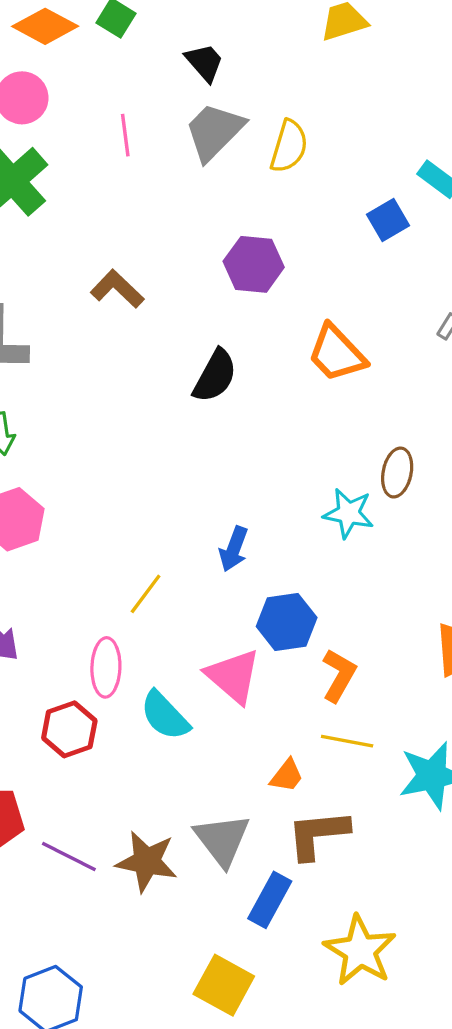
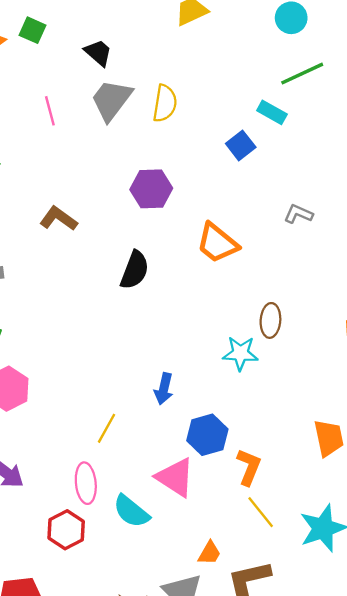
yellow line: (347, 741) -> (261, 512), turned 48
orange trapezoid: (287, 776) -> (209, 553), moved

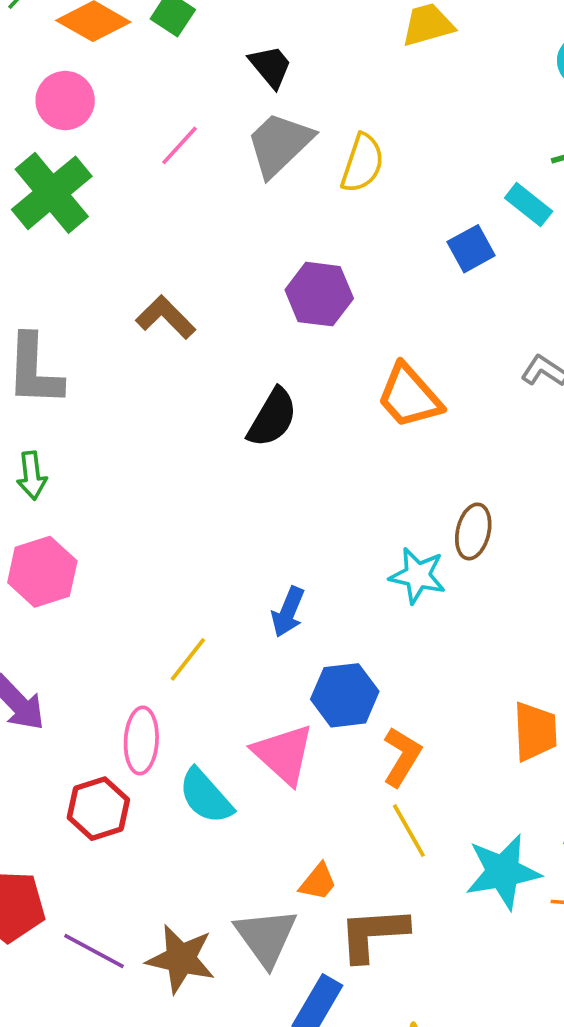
pink line: (50, 111) -> (180, 145), turned 48

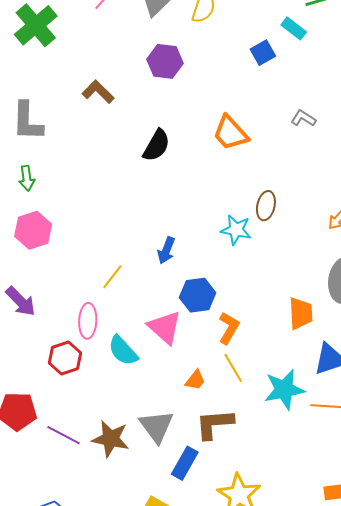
purple hexagon: (319, 294) -> (165, 61), moved
orange trapezoid: (318, 882) -> (195, 380), moved

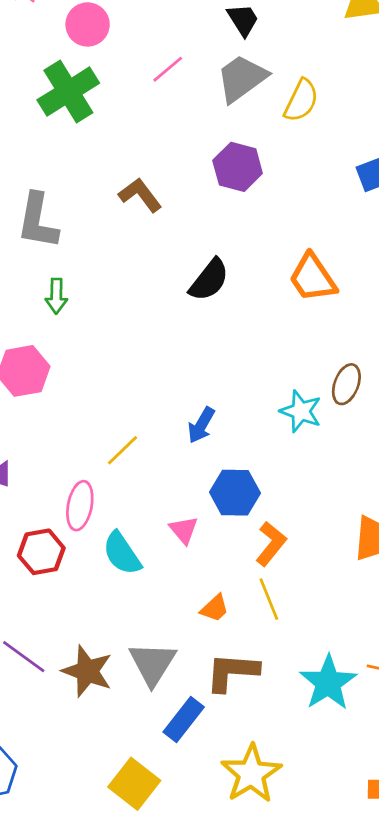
green arrow: (27, 178) -> (56, 296), moved
pink triangle: (165, 327) -> (184, 530), size x0.6
cyan star: (284, 390) -> (328, 683), moved, turned -30

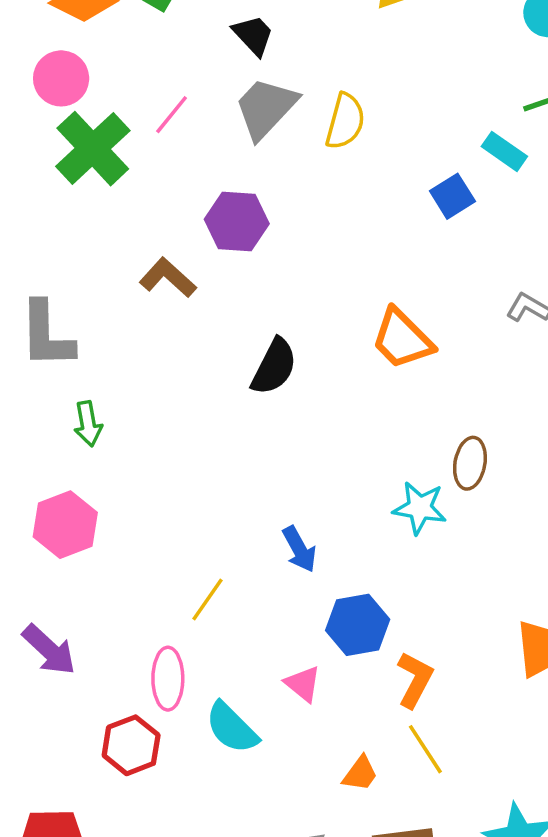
green cross: (68, 91) -> (93, 149), moved
purple hexagon: (238, 167) -> (237, 222), moved
blue arrow: (201, 425) -> (299, 549), turned -48

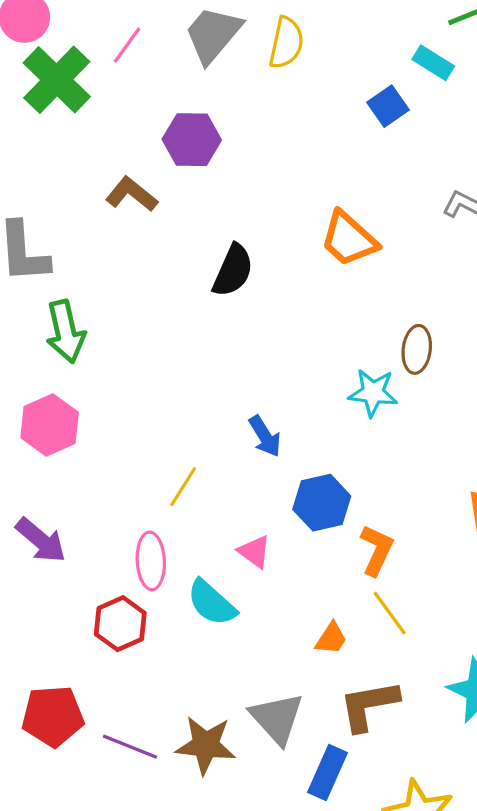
green arrow: (88, 424) -> (66, 332), size x1.5
pink triangle: (303, 684) -> (254, 552), moved

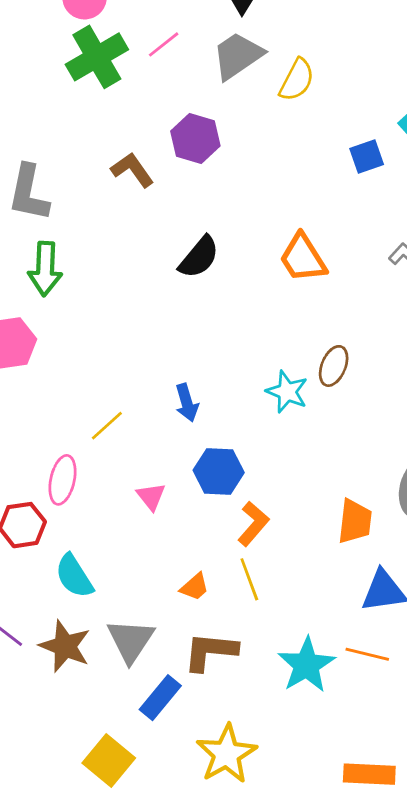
cyan semicircle: (212, 603) -> (74, 576), moved

